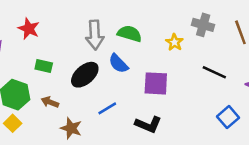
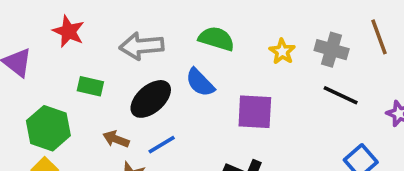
gray cross: (203, 25) -> (332, 50), moved
gray arrow: (95, 35) -> (142, 46), moved, turned 88
brown arrow: (50, 102) -> (116, 139), moved
blue line: (107, 108) -> (162, 145), moved

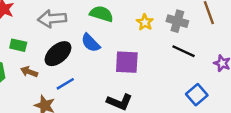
brown arrow: (116, 139) -> (29, 72), moved

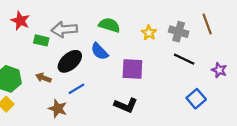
green rectangle: (18, 45) -> (41, 40), moved

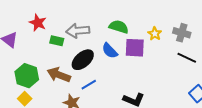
purple square: (132, 69) -> (135, 48), moved
brown arrow: (43, 78) -> (59, 75), size x1.6

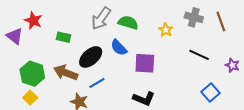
red star: (38, 23) -> (33, 21), moved
gray arrow: (78, 31) -> (101, 18), moved, turned -50
gray cross: (182, 33) -> (194, 17), moved
purple square: (135, 48) -> (145, 63), moved

